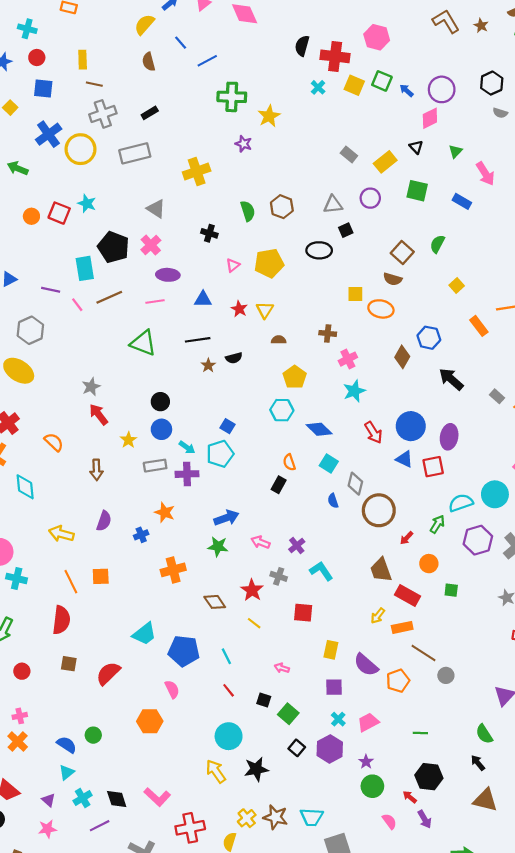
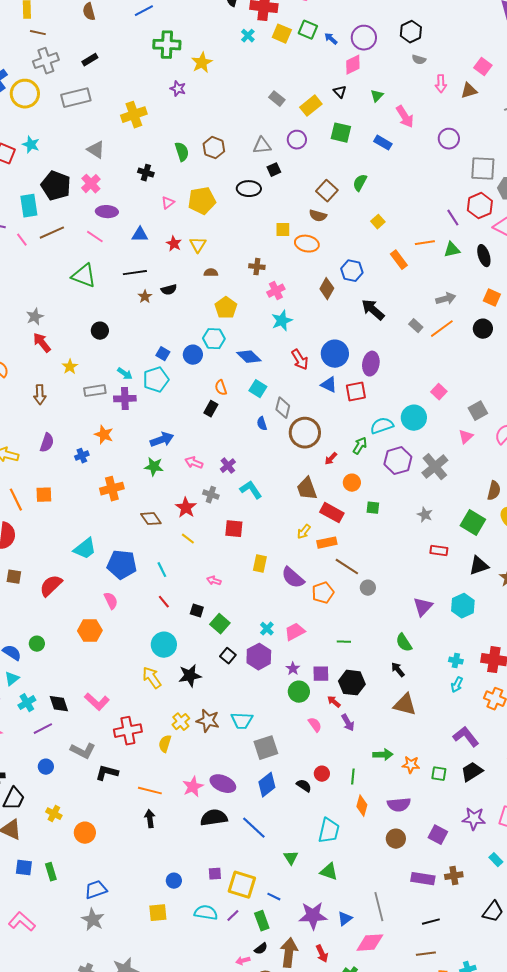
pink line: (155, 301) -> (95, 237), turned 42
blue circle: (161, 429) -> (193, 355), moved
purple square: (334, 687) -> (321, 674), moved

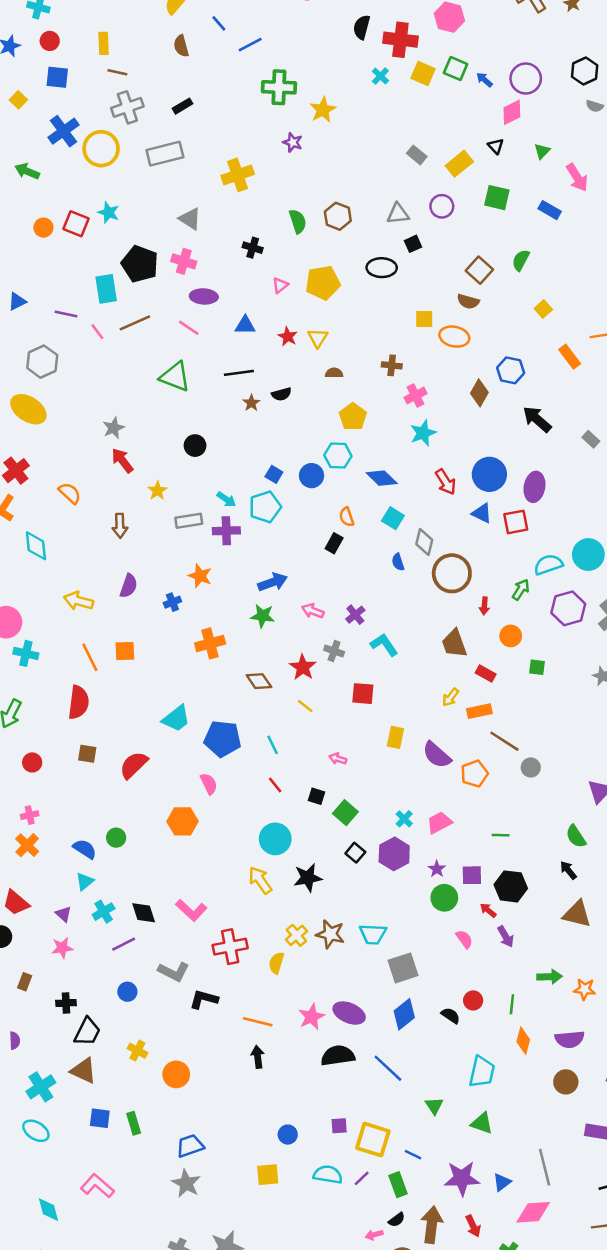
pink cross: (91, 184) -> (184, 261), turned -30
red arrow: (331, 459) -> (484, 606), turned -40
red rectangle: (332, 513) -> (486, 674), size x0.7

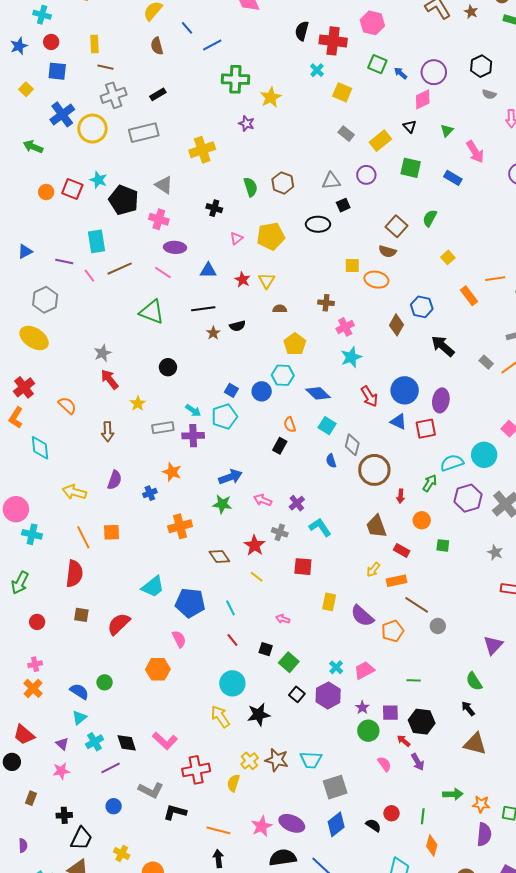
yellow square: (423, 73) -> (342, 92), moved
black pentagon: (140, 264) -> (124, 200), moved
purple semicircle: (570, 1039) -> (484, 834), moved, turned -80

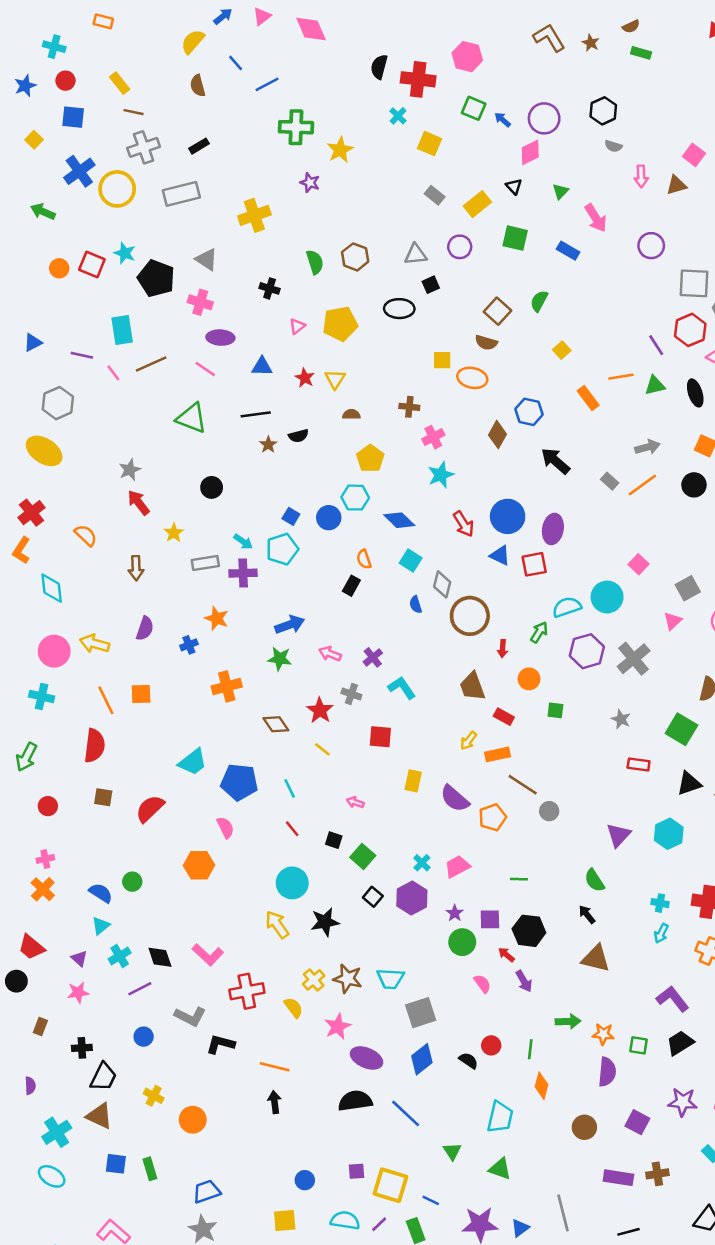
yellow rectangle: (94, 44) -> (120, 83), turned -36
pink circle: (16, 509) -> (54, 651), moved
yellow semicircle: (233, 783) -> (293, 1008), turned 126
pink star: (262, 826) -> (338, 1026), moved

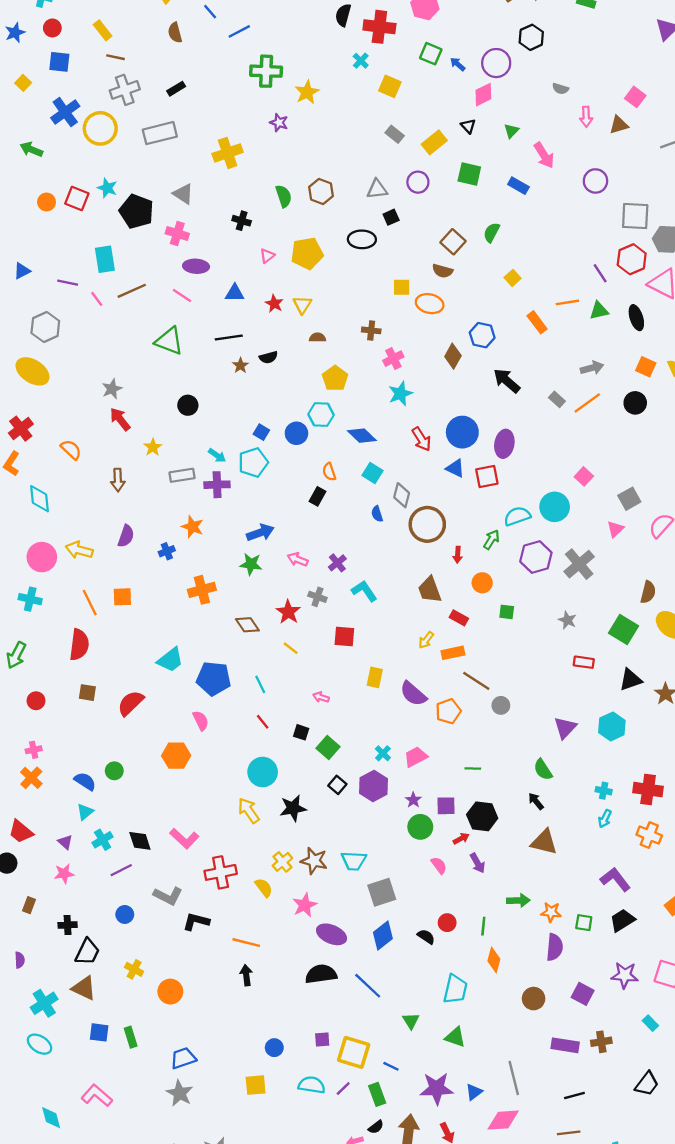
black hexagon: (603, 111) -> (531, 37), moved
red arrow: (506, 955) -> (461, 839), turned 112

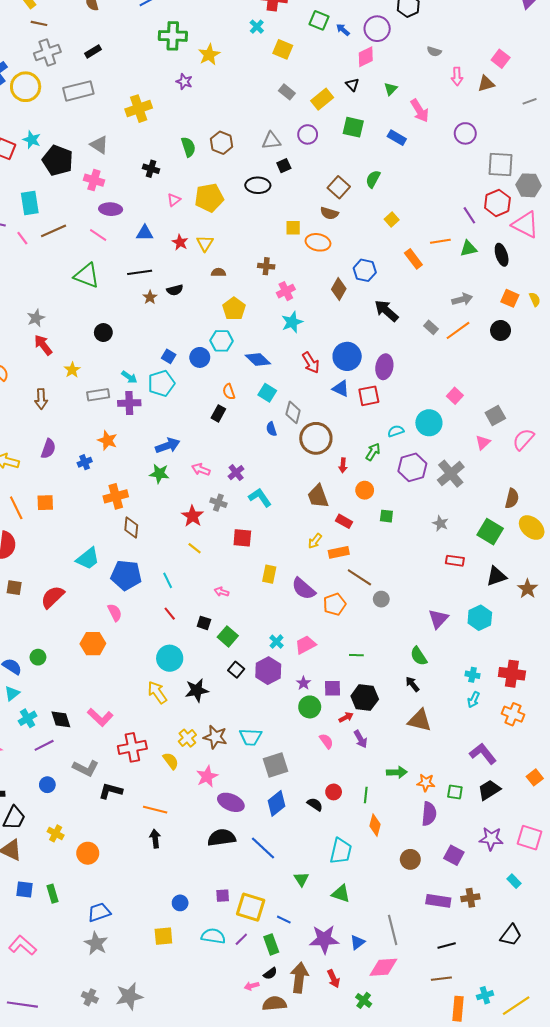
cyan semicircle: (517, 516) -> (396, 431), size x0.7
brown diamond: (247, 625) -> (131, 528), moved, turned 40

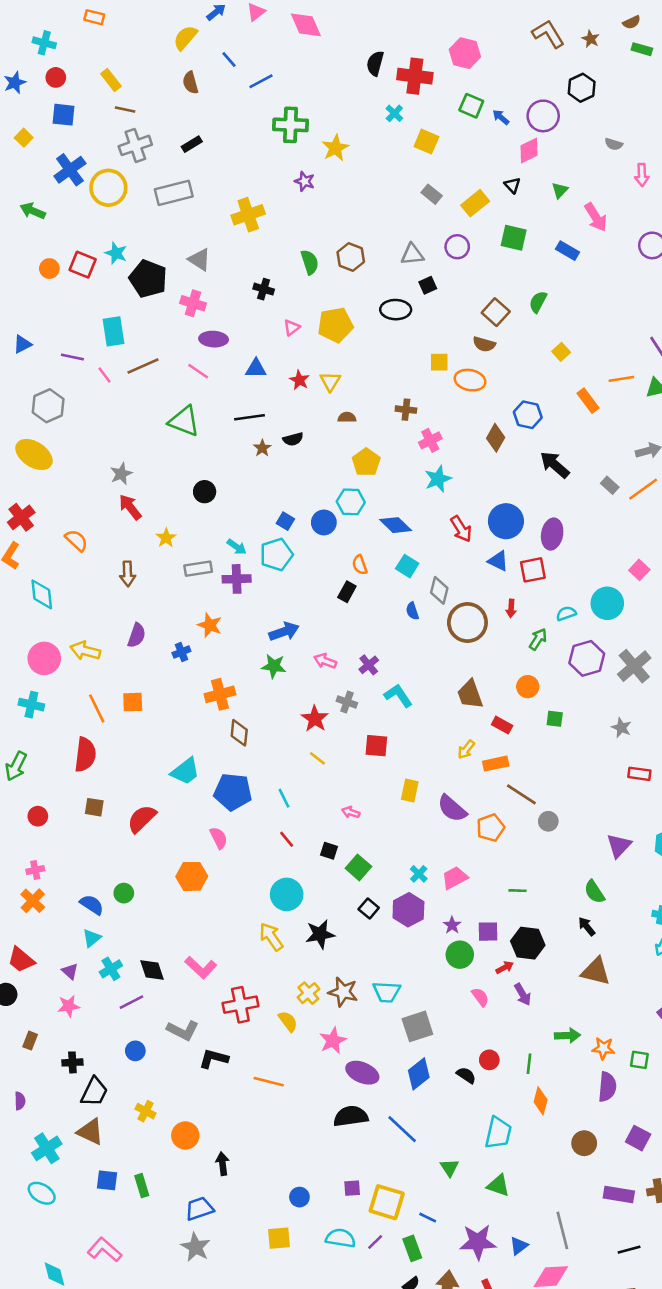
red arrow: (343, 465) -> (511, 608), moved
black arrow: (155, 839) -> (223, 1164), moved

